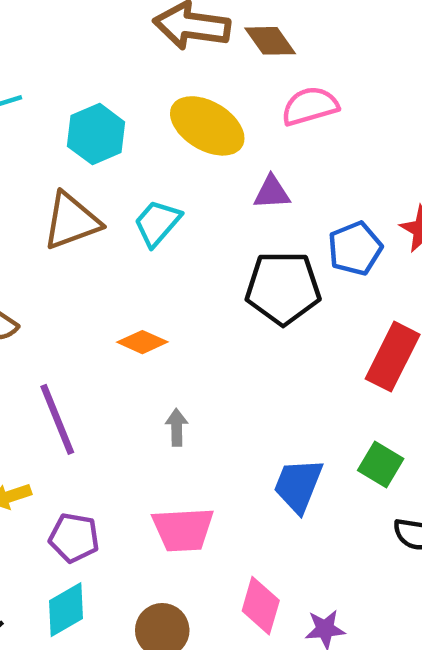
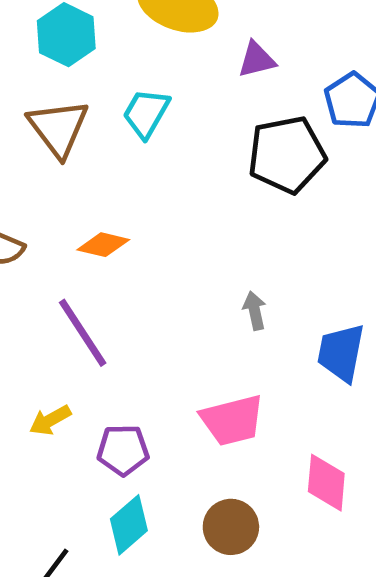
brown triangle: (71, 221) -> (58, 128), turned -36
orange diamond: (142, 342) -> (103, 245), moved
gray arrow: (177, 427) -> (255, 311), moved

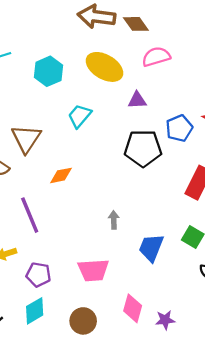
brown triangle: (58, 128) -> (26, 139), moved
orange diamond: (103, 245) -> (61, 175), moved, turned -35

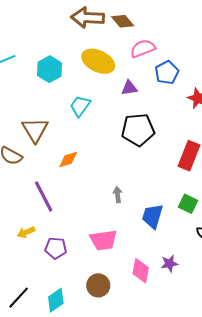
blue pentagon: (179, 128) -> (167, 72), moved
cyan diamond: (35, 311) -> (56, 300), moved
purple star: (165, 320) -> (169, 264), moved

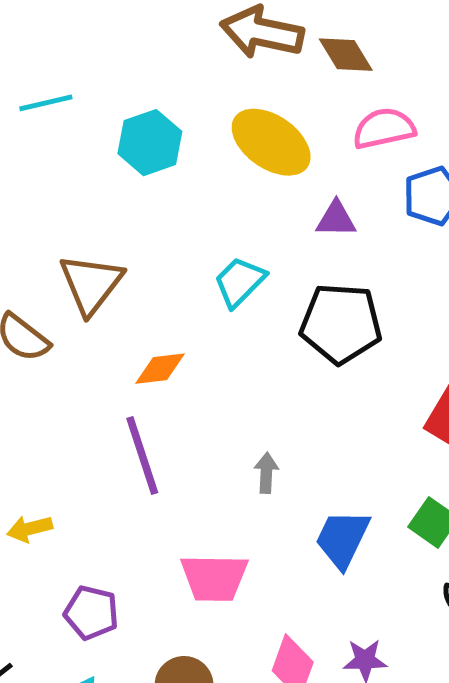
cyan trapezoid: (80, 106) -> (240, 282), moved
purple line: (44, 197) -> (142, 456), moved
purple pentagon: (56, 248) -> (91, 613), moved

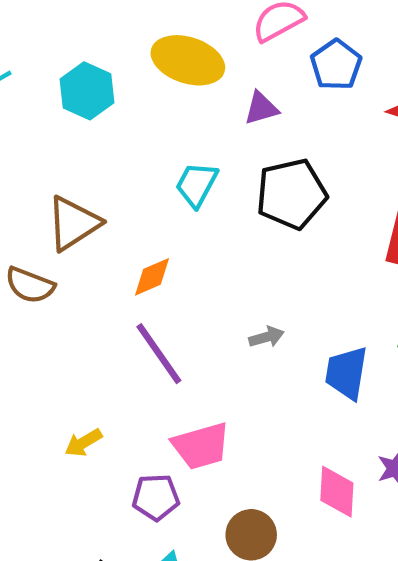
brown triangle: (91, 284) -> (73, 223), turned 36
gray arrow: (266, 473) -> (267, 337), turned 88
pink trapezoid: (214, 578) -> (201, 446), moved

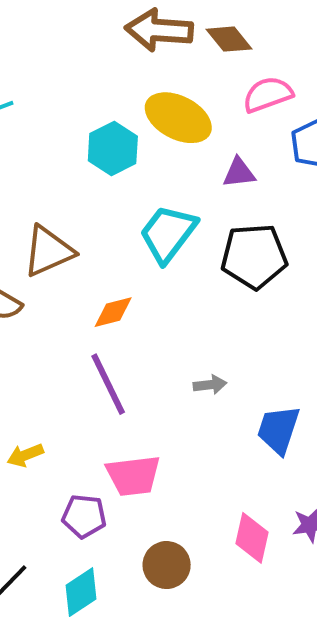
cyan hexagon: (87, 91) -> (113, 149), moved
cyan trapezoid: (197, 184) -> (168, 234), size x1.4

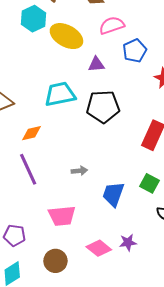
cyan hexagon: (113, 149) -> (33, 19), moved
cyan trapezoid: (168, 234) -> (60, 94), turned 40
pink trapezoid: (133, 476) -> (62, 216), moved
pink diamond: (252, 538) -> (99, 248), turned -65

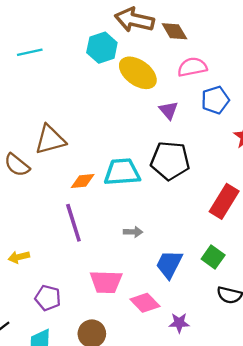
purple triangle: (96, 64) -> (169, 110), turned 48
cyan trapezoid: (60, 94) -> (122, 172), moved
pink diamond: (99, 248) -> (145, 303), moved

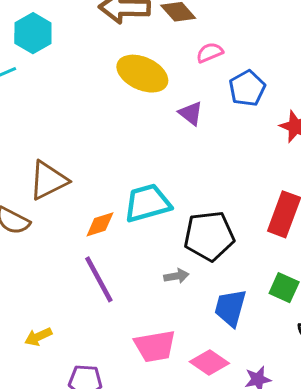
cyan hexagon: (102, 48) -> (33, 33), moved
pink semicircle: (192, 67) -> (210, 53), size x0.7
black pentagon: (170, 161) -> (209, 236), moved

